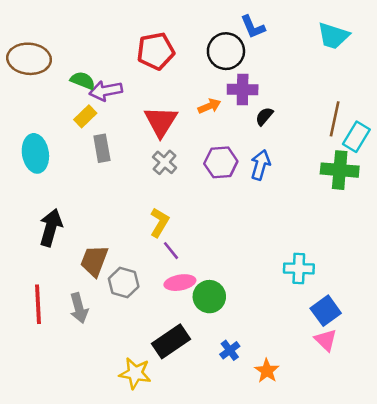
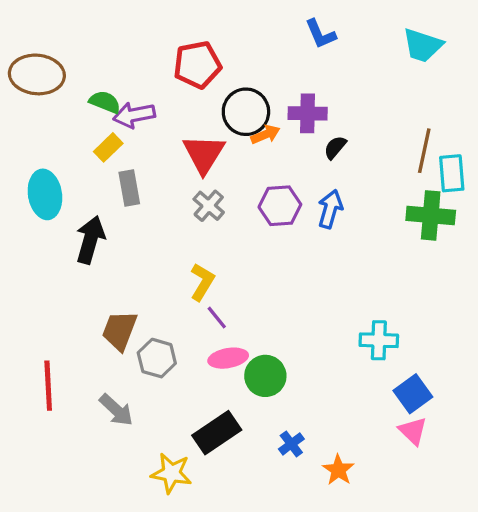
black circle: (226, 51) -> (246, 112), moved
cyan rectangle: (356, 137) -> (452, 173), turned -36
black arrow: (51, 228) -> (90, 240), moved
gray arrow: (79, 308) -> (116, 410), moved, turned -32

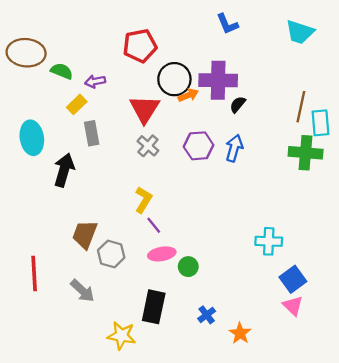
green semicircle: (105, 102) -> (62, 71), moved
purple cross: (308, 113) -> (218, 80), size x1.4
purple arrow: (134, 115) -> (95, 81), size x0.7
green circle: (265, 376) -> (188, 267), size x0.7
black rectangle: (217, 433) -> (154, 307), turned -44

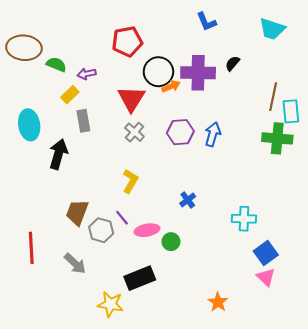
black semicircle: (238, 104) -> (232, 63), moved
purple line: (154, 225) -> (122, 218), moved
black rectangle: (154, 307) -> (140, 278), turned 56
blue cross: (207, 315) -> (188, 200), moved

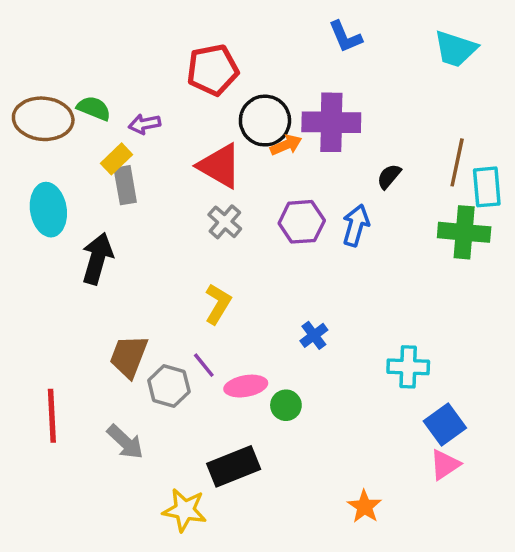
brown ellipse: (24, 48) -> (43, 119), moved
black semicircle: (232, 63) -> (389, 176), moved
red triangle: (131, 99) -> (220, 166), turned -32
gray rectangle: (83, 121) -> (125, 185), moved
pink triangle: (266, 277) -> (445, 465), turned 42

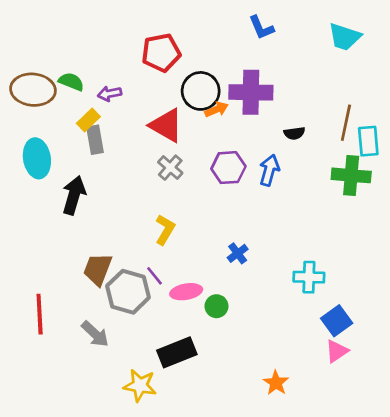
black semicircle: (389, 176) -> (294, 133), turned -138
gray hexagon: (169, 386) -> (128, 292), size x1.4

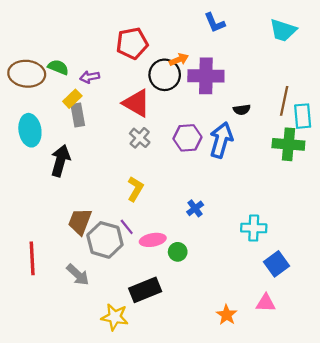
orange arrow: (216, 109) -> (179, 60), moved
blue arrow: (269, 170) -> (221, 140), size x1.4
pink triangle: (337, 351) -> (266, 303), moved, turned 36

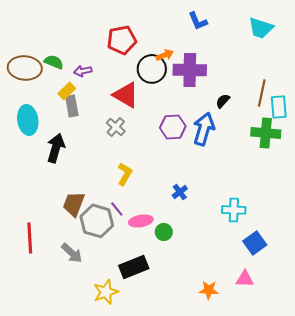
black semicircle: (242, 110) -> (223, 101), turned 140
gray cross: (140, 138) -> (116, 127), moved
orange star: (227, 315) -> (209, 290), turned -30
yellow star: (115, 317) -> (106, 292), turned -30

